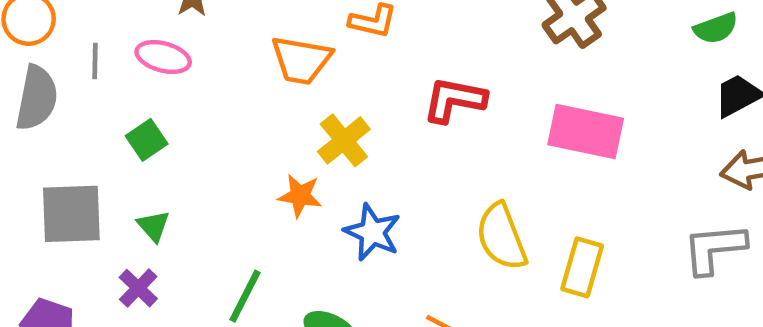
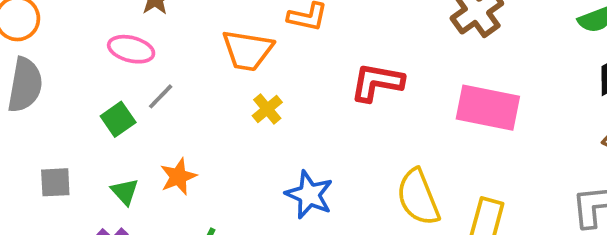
gray line: (95, 61) -> (161, 96), moved, turned 44
yellow cross: (344, 140) -> (267, 109), moved, size x0.7
orange star: (300, 196) -> (178, 177), moved, turned -30
gray square: (71, 214) -> (55, 182), size x0.6

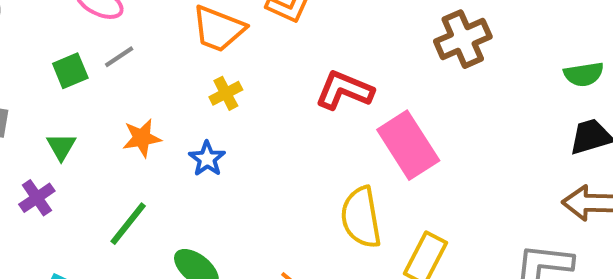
pink rectangle: (488, 108) -> (408, 145), moved, turned 34
orange star: (178, 177) -> (142, 138), moved
blue star: (309, 195) -> (207, 159), moved, size x0.7

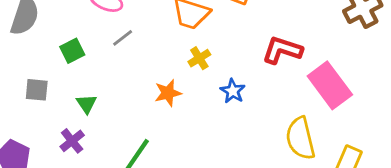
green square: (70, 71) -> (72, 51), moved
orange star: (142, 138) -> (168, 93), moved
blue star: (207, 159) -> (233, 91), moved

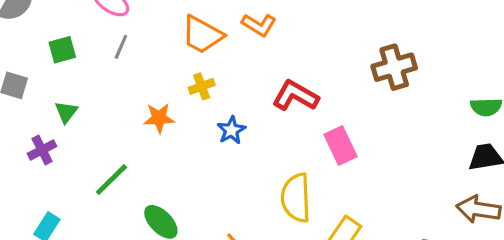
gray line: (123, 38) -> (121, 47), turned -40
pink rectangle: (330, 85) -> (340, 145), size x0.7

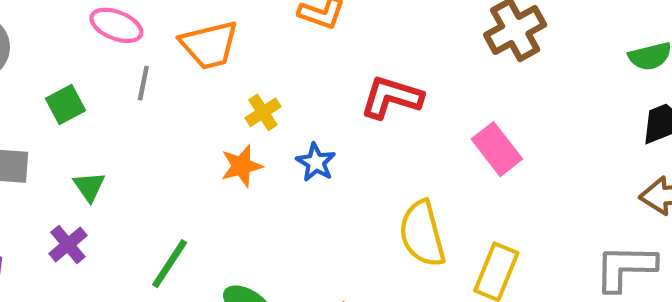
orange trapezoid: (202, 35) -> (209, 45), moved, turned -30
orange star: (159, 118) -> (241, 166), moved
pink rectangle: (340, 145) -> (497, 149), moved

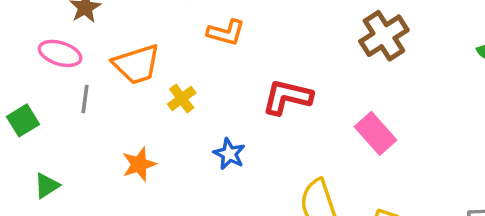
yellow cross: (263, 112) -> (182, 98), moved
orange star: (241, 166) -> (139, 164), moved
green triangle: (89, 187) -> (47, 186), turned 36

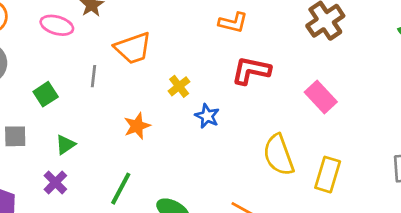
orange L-shape: (226, 32) -> (233, 23), moved
pink ellipse: (60, 53) -> (57, 25), moved
yellow cross: (182, 98) -> (179, 86), moved

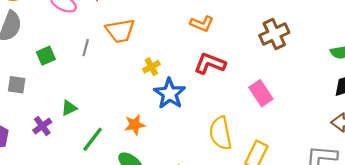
blue star: (207, 116) -> (170, 93), size x1.6
orange star: (137, 126) -> (135, 125), moved
green triangle: (65, 145) -> (69, 108), moved

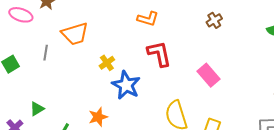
brown cross: (274, 34) -> (214, 20), size x0.6
red L-shape: (210, 64) -> (159, 54), turned 64

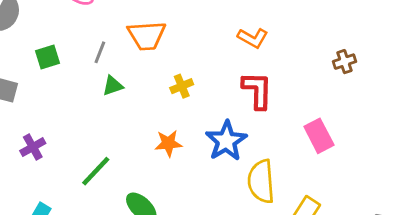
blue star: (126, 85) -> (226, 141), moved
green triangle: (37, 109) -> (113, 86), moved
orange star: (98, 117) -> (168, 143), moved

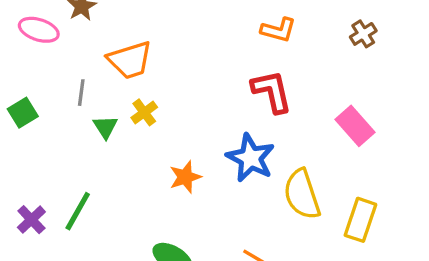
orange L-shape: (253, 38) -> (278, 30), moved
green triangle: (113, 86) -> (105, 127), turned -30
yellow cross: (182, 86) -> (144, 112), moved
green line: (96, 171) -> (78, 211), moved

